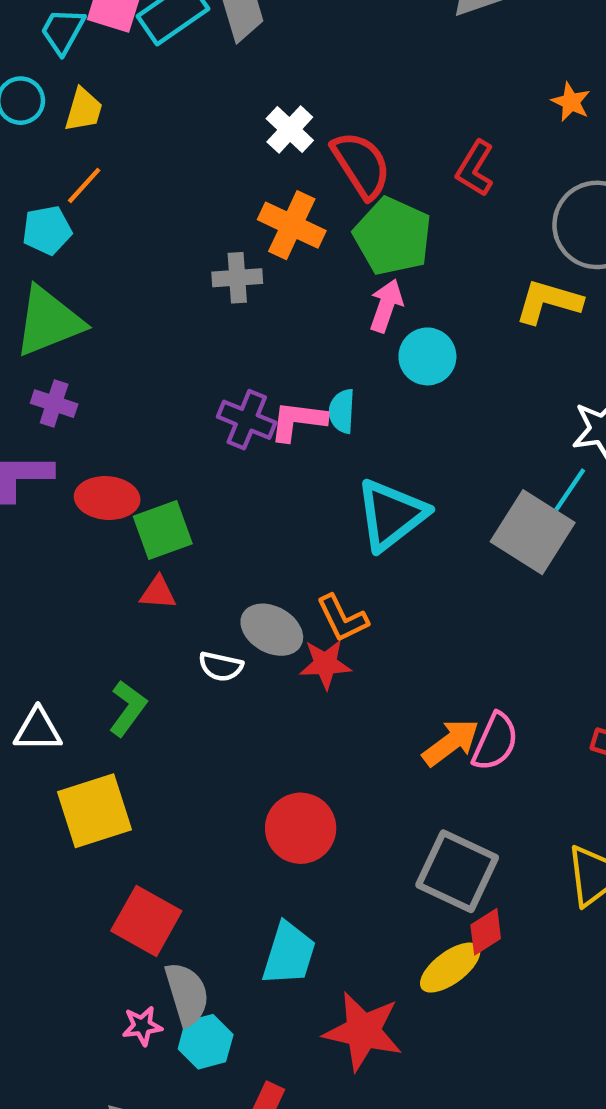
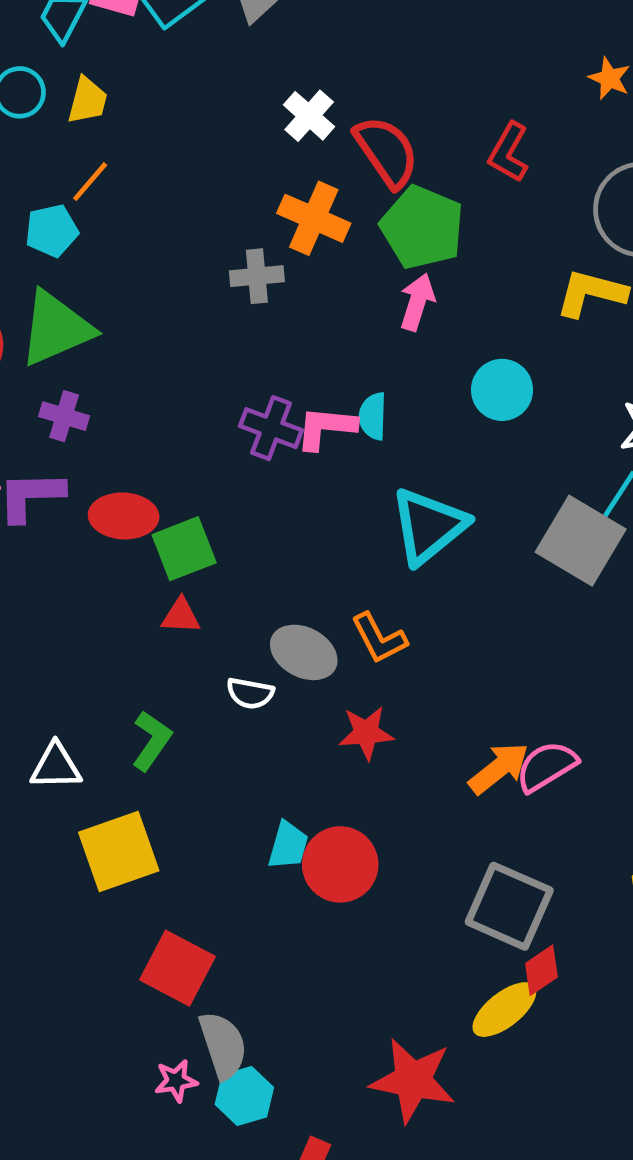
cyan circle: (427, 356) -> (502, 390), moved
red star: (325, 664) -> (366, 733), moved
pink semicircle: (495, 742) -> (546, 766), turned -144
cyan trapezoid: (289, 954) -> (288, 845), moved, size x0.7

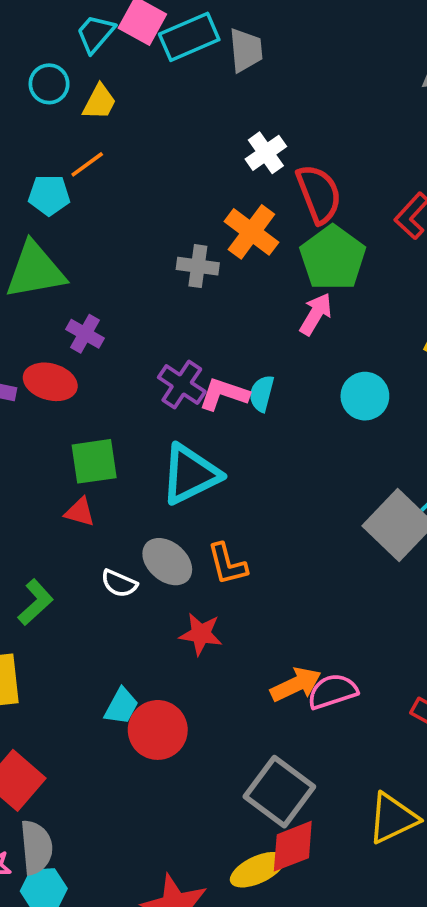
purple cross: (64, 416) -> (85, 334), moved
red ellipse: (124, 516) -> (50, 382), moved
cyan triangle: (428, 526) -> (190, 474), moved
red diamond: (541, 970) -> (293, 846), size x1.4

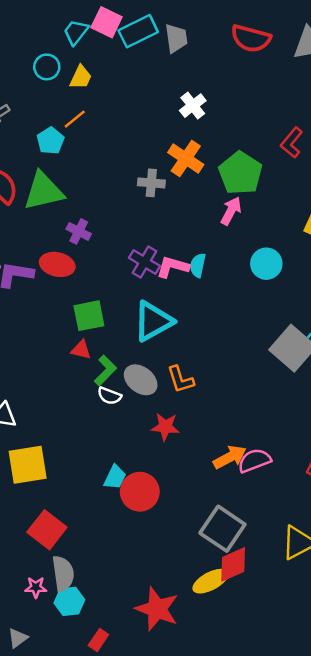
red semicircle: (319, 194) -> (251, 38), moved, turned 129
cyan pentagon: (49, 195) -> (50, 141), turned -30
green L-shape: (36, 602) -> (105, 371), moved

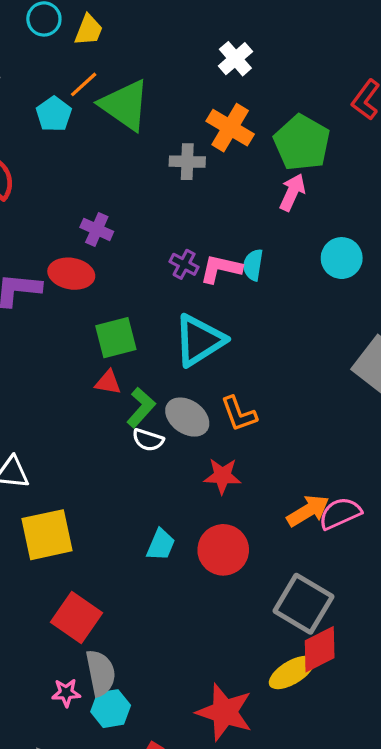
green triangle: (44, 191) -> (125, 105), moved, turned 51
purple cross: (145, 262) -> (184, 264), size x0.7
red circle: (140, 492) -> (223, 550), moved

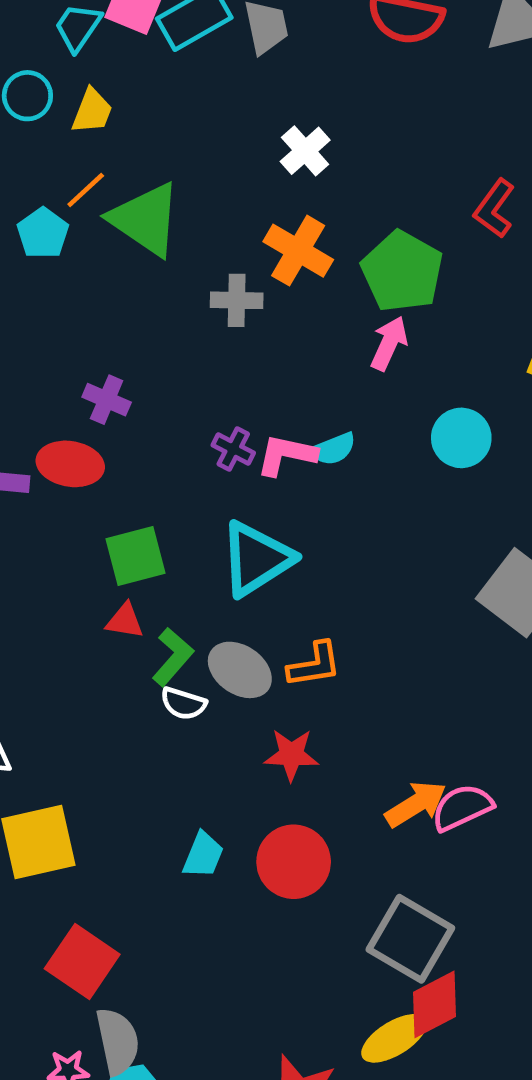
cyan semicircle: (253, 265) -> (333, 449), turned -120
orange L-shape: (239, 414) -> (314, 665), turned -78

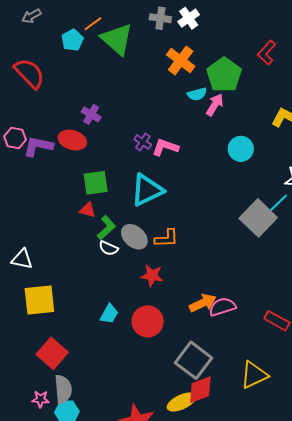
gray cross: (237, 300) -> (160, 18), moved
cyan semicircle: (333, 449) -> (197, 94), moved

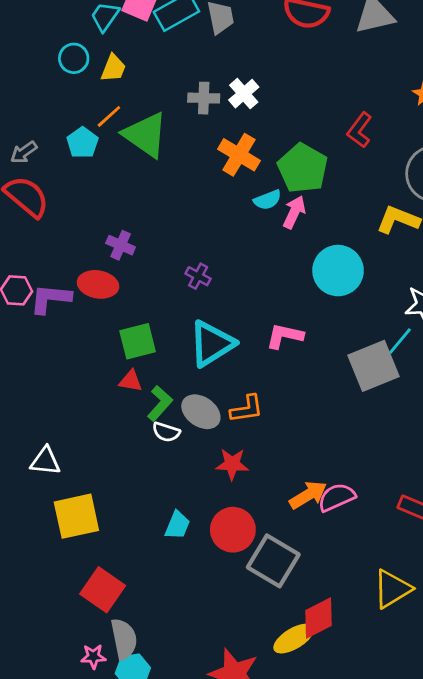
gray arrow: (31, 16) -> (24, 152), moved
pink L-shape: (165, 147) -> (285, 336), moved
cyan circle: (241, 149) -> (338, 271), size x1.4
gray square: (258, 218) -> (374, 366), turned 30
gray square: (194, 360) -> (273, 561), moved

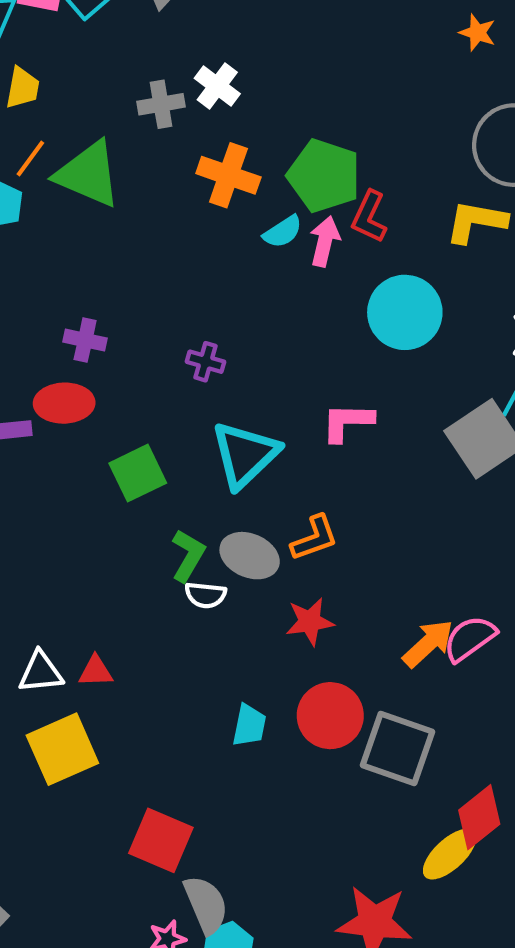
red L-shape: (360, 130) -> (369, 217), moved
red triangle: (131, 381) -> (96, 671), moved
yellow square: (76, 516) -> (62, 749), moved

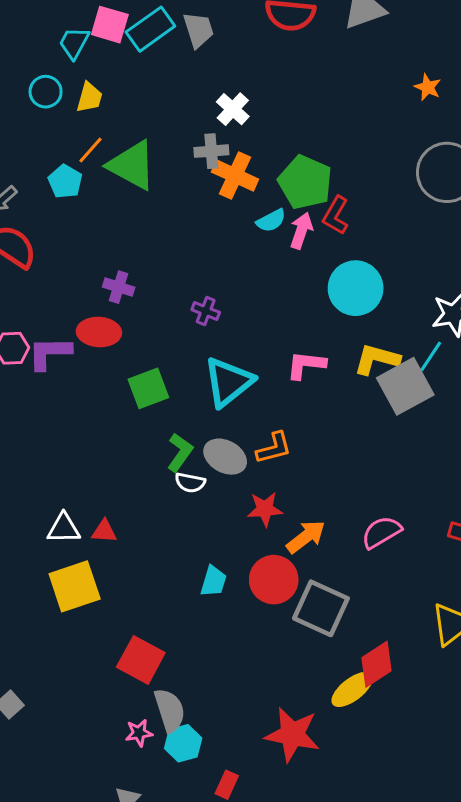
gray cross: (161, 104) -> (211, 151), moved
yellow L-shape: (476, 222) -> (377, 359), moved
orange arrow: (428, 644) -> (306, 537), moved

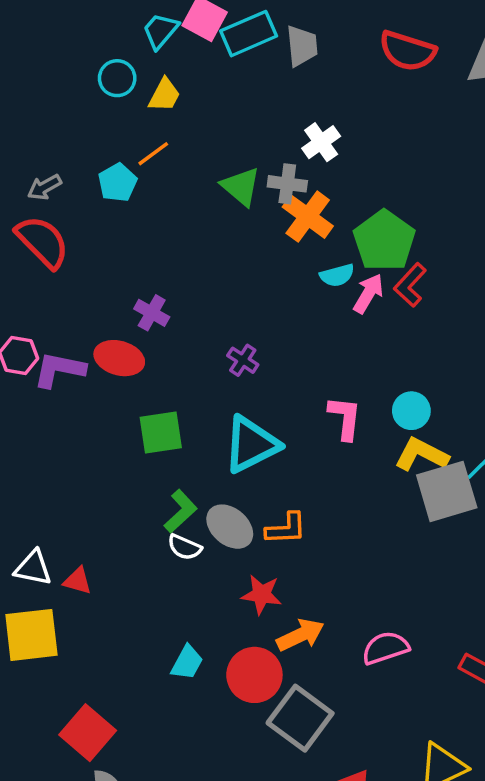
green triangle: (132, 165) -> (241, 186), moved, size x0.7
cyan circle: (356, 288) -> (411, 411), moved, size x0.6
pink L-shape: (306, 365) -> (345, 418), moved, turned 78

